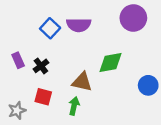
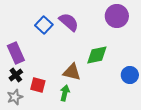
purple semicircle: (79, 25) -> (69, 22), turned -140
purple rectangle: (18, 60) -> (16, 53), size x1.5
black cross: (41, 66) -> (16, 75), moved

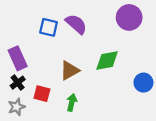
blue square: (44, 25) -> (49, 27), turned -30
brown triangle: (72, 72) -> (70, 70), moved, turned -42

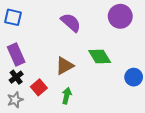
blue square: (49, 27) -> (13, 17), moved
green diamond: (107, 60) -> (100, 56), turned 70
red square: (42, 94) -> (39, 87), turned 35

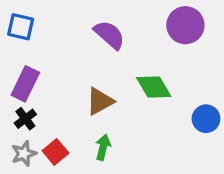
purple rectangle: (16, 54) -> (25, 84), turned 50
red square: (39, 87) -> (55, 152), moved

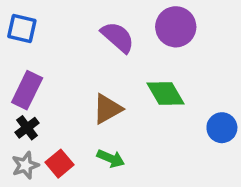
purple circle: (185, 25) -> (176, 27), moved
green arrow: (103, 147) -> (111, 158), turned 100

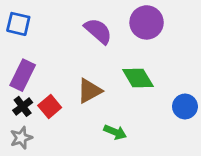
green arrow: (111, 158) -> (115, 132), moved
red square: (60, 164) -> (50, 106), moved

